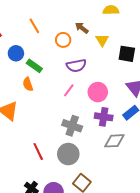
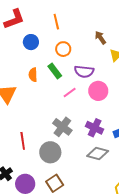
orange circle: (63, 40) -> (63, 49), moved
green rectangle: (34, 66) -> (55, 71), moved
pink circle: (98, 92) -> (98, 91), moved

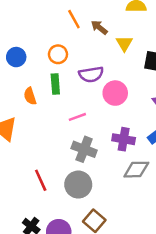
orange line: (56, 22) -> (74, 19), moved
green rectangle: (55, 71) -> (55, 84), turned 49
pink line: (70, 93) -> (77, 117), moved, turned 32

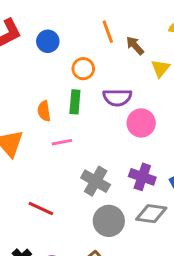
blue circle: (16, 57) -> (48, 41), moved
pink line: (77, 117) -> (62, 142), moved
red line: (41, 180) -> (41, 208), turned -50
gray circle: (78, 185) -> (109, 221), moved

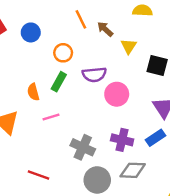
green rectangle: (75, 102) -> (59, 82), turned 30

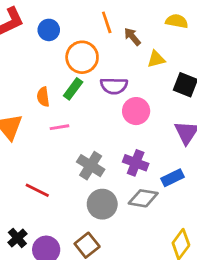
yellow triangle: (129, 46) -> (156, 59), turned 35
orange circle: (63, 53) -> (82, 57), size x1.5
blue rectangle: (155, 138) -> (173, 178), moved

